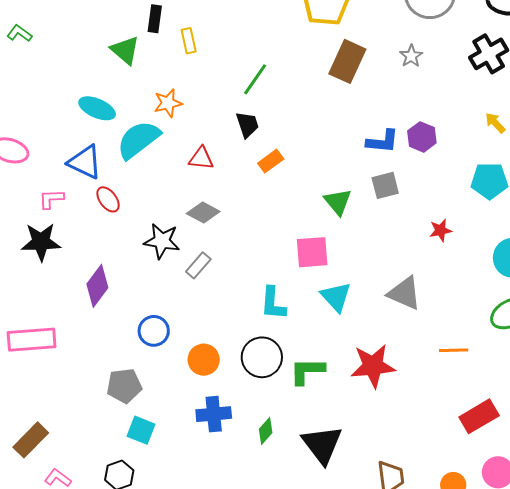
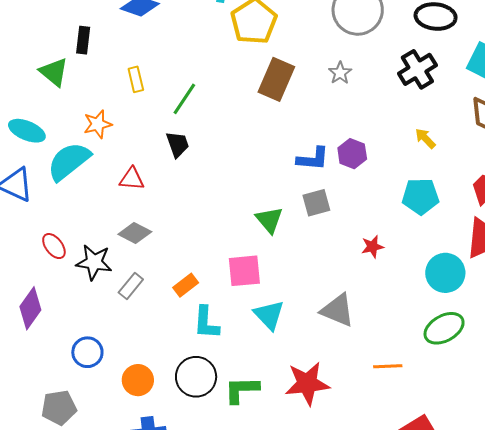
yellow rectangle: (189, 41) -> (136, 79), moved
orange rectangle: (271, 161) -> (186, 285), moved
red ellipse: (108, 199) -> (54, 246), moved

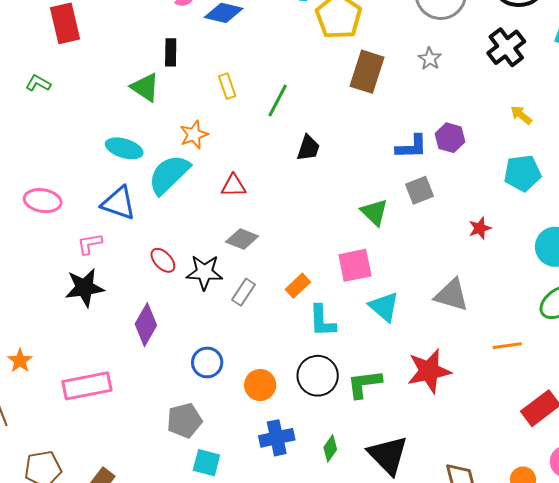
black trapezoid: (178, 144) -> (308, 148), moved, turned 44

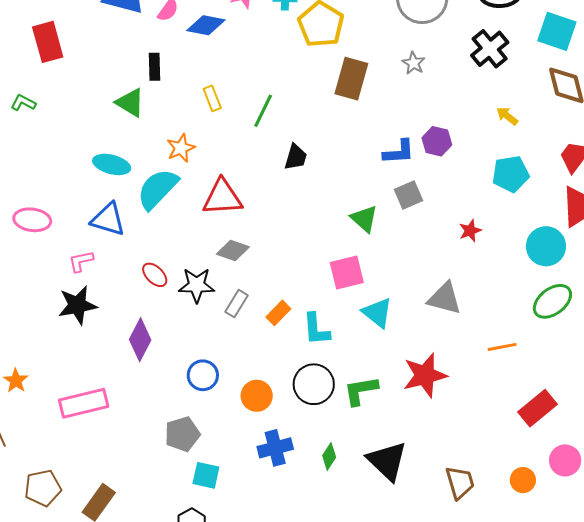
red triangle: (234, 186) -> (222, 197), size x1.6
orange rectangle: (298, 286) -> (278, 313), moved

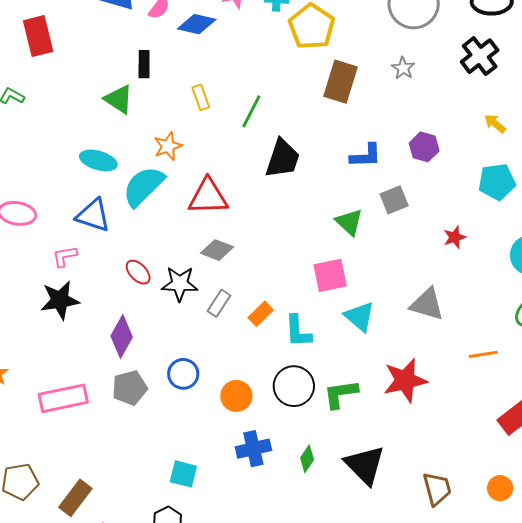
blue L-shape: (399, 152) -> (366, 156), moved
black trapezoid: (296, 157) -> (283, 159), size x1.5
gray pentagon: (182, 434) -> (130, 388), moved

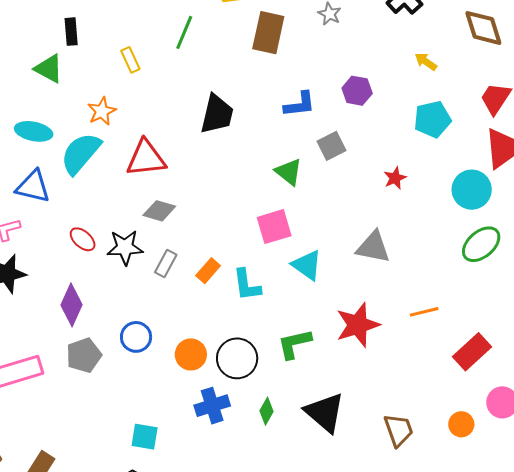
green line: (251, 111) -> (184, 32), moved
orange line: (483, 354) -> (424, 312), moved
black circle: (294, 386) -> (237, 358), moved

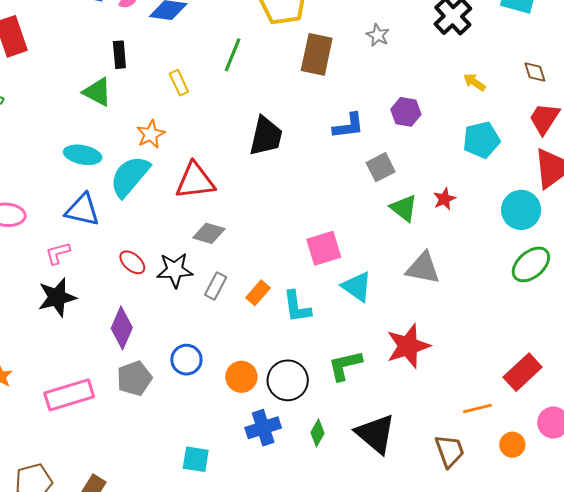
brown diamond: (483, 28) -> (535, 72), moved, size x0.6
green triangle: (289, 172) -> (404, 208), moved
orange line: (424, 312) -> (477, 408), moved

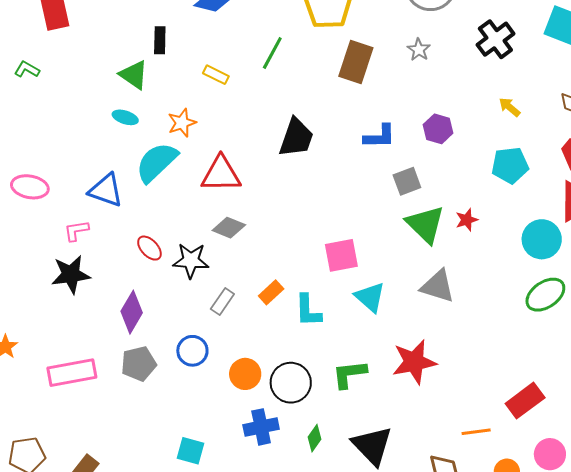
yellow rectangle: (179, 83) -> (216, 75), turned -45
cyan ellipse: (83, 155) -> (125, 117), moved, size x0.7
green triangle: (404, 208) -> (425, 224), size x1.4
gray rectangle: (216, 286) -> (222, 301), moved

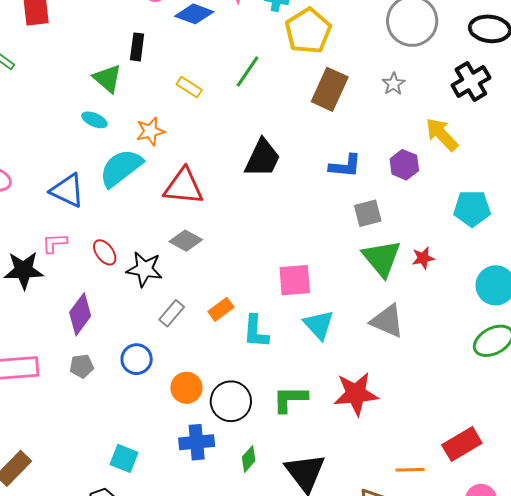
yellow arrow: (509, 107) -> (442, 134), moved, size x1.6
pink L-shape: (76, 231) -> (55, 243), moved
gray pentagon: (139, 364) -> (82, 366), size x0.7

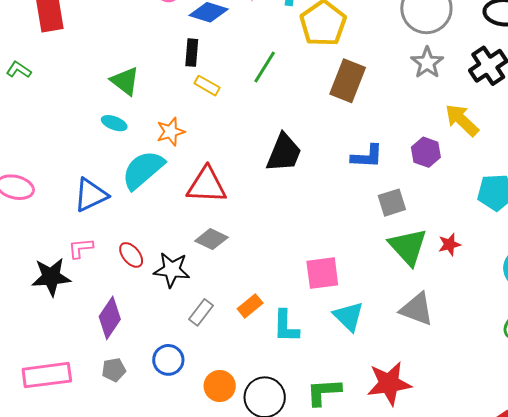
black rectangle: (137, 47) -> (192, 53), moved
gray star: (394, 84) -> (427, 63), moved, size x1.4
blue triangle: (67, 190) -> (91, 195), turned -48

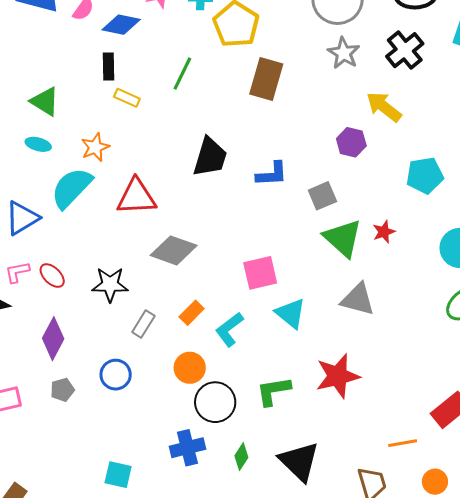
blue L-shape: (367, 156) -> (272, 174), moved
gray diamond: (211, 239) -> (174, 250), moved, size x1.4
red ellipse: (131, 255) -> (52, 276), moved
cyan L-shape: (286, 326) -> (229, 329), turned 57
orange circle: (220, 386) -> (190, 368), moved

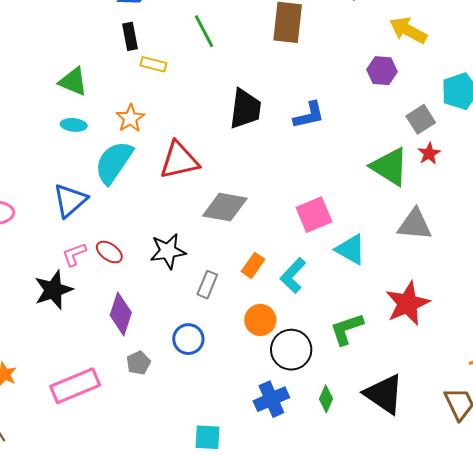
green line: (182, 74) -> (204, 31), turned -44
gray square: (322, 196) -> (421, 119), moved

